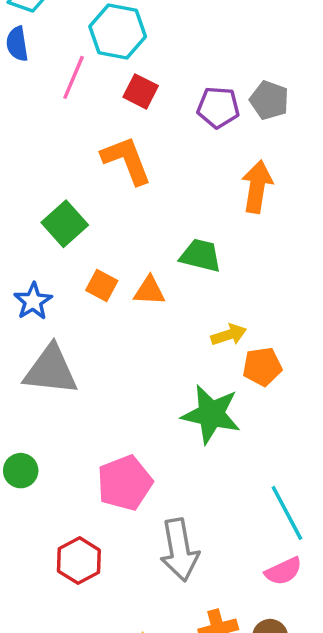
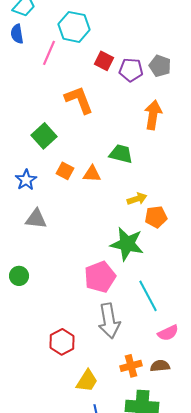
red square: (141, 91) -> (104, 61), moved
gray triangle: (51, 370) -> (36, 219), size x0.7
pink pentagon: (125, 483) -> (100, 277), moved
cyan line: (287, 513) -> (148, 296), moved
red hexagon: (79, 561) -> (62, 342), moved

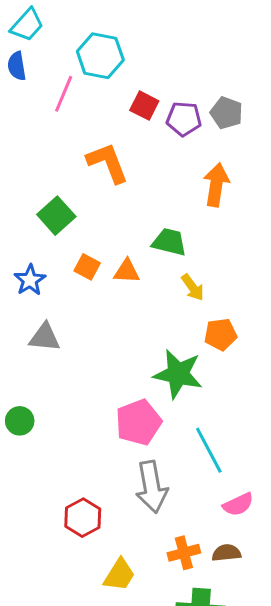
yellow arrow: (137, 199) -> (193, 287), moved, turned 72

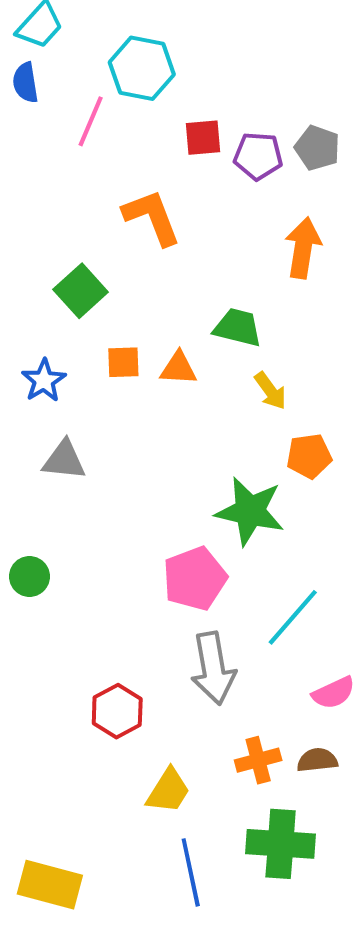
red square: (144, 106) -> (203, 138), turned -32
orange square: (87, 267) -> (123, 362), turned -30
cyan line: (209, 450) -> (293, 617), turned 69

